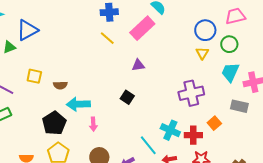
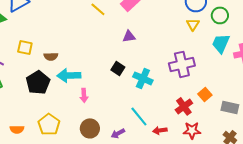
gray rectangle: (239, 106) -> (230, 107), moved
black pentagon: (54, 123) -> (38, 82), moved
cyan cross: (170, 130) -> (143, 78), moved
red cross: (193, 135) -> (184, 106), turned -36

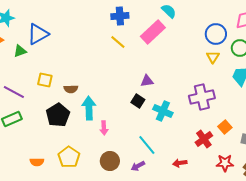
purple triangle: (129, 36) -> (147, 81), moved
cyan arrow: (69, 75) -> (89, 108), turned 90
cyan line: (139, 116) -> (147, 145), moved
red star: (192, 130) -> (225, 163), moved

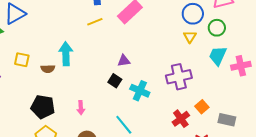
yellow line: (118, 42) -> (95, 22), turned -63
cyan arrow: (89, 108) -> (66, 54), moved
black pentagon: (58, 115) -> (43, 107), moved, turned -30

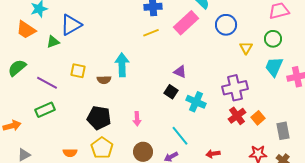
blue circle: (193, 14) -> (226, 25), moved
purple triangle: (124, 61) -> (180, 72), turned 32
red cross: (181, 119) -> (237, 116), moved
gray rectangle: (227, 120) -> (283, 131), turned 66

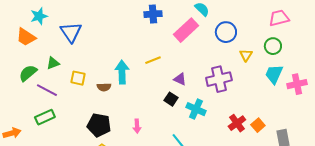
blue triangle: (71, 25) -> (71, 32), turned -35
yellow line: (151, 33) -> (153, 60), moved
green triangle: (53, 42) -> (53, 63), moved
green semicircle: (17, 68) -> (28, 73), moved
purple cross: (235, 88) -> (219, 79), moved

